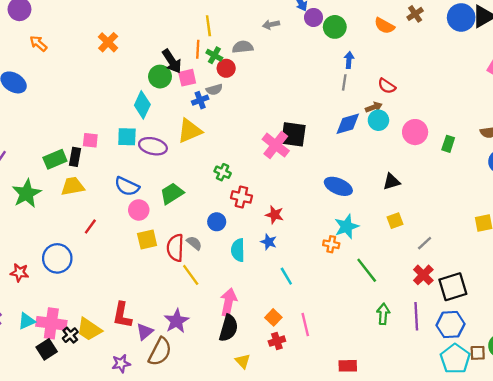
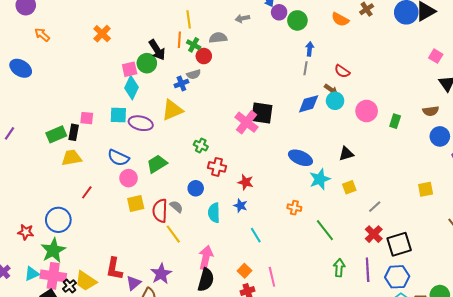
pink square: (187, 78) -> (130, 69), moved
brown arrow: (374, 107) -> (331, 90), turned 56
green star: (27, 193) -> (53, 250), moved
cyan star: (347, 227) -> (320, 179), moved

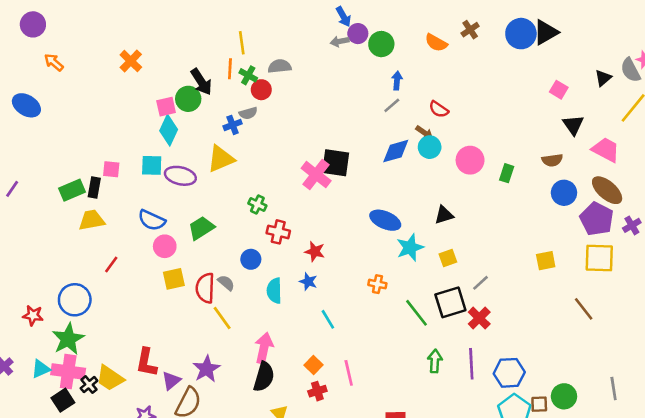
gray arrow: (242, 18) -> (340, 41), moved
gray line: (306, 68) -> (392, 105), turned 40
black square: (399, 244) -> (450, 302), moved

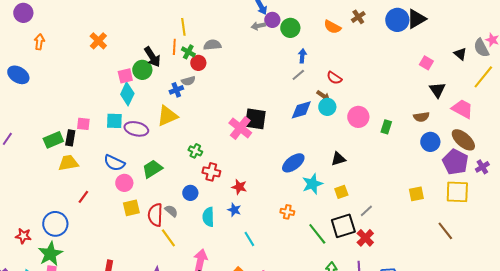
orange arrow: (54, 62) -> (39, 42), turned 56
black triangle: (603, 78) -> (460, 54), turned -40
blue ellipse: (385, 220) -> (293, 163), turned -60

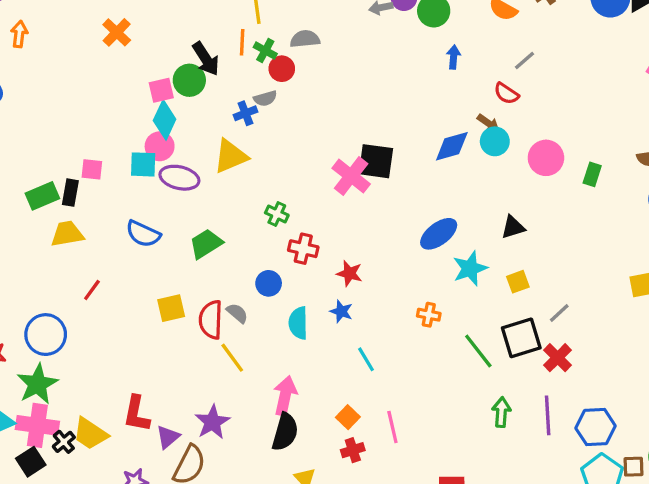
gray line: (298, 75) -> (525, 60), moved
pink circle: (124, 183) -> (160, 146), moved

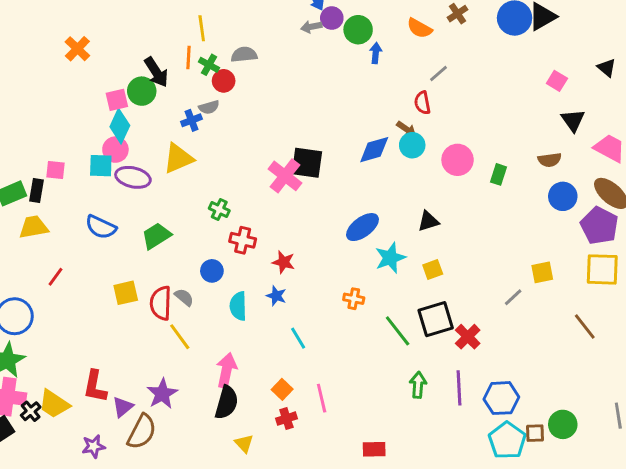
blue arrow: (454, 57) -> (376, 53), moved
red semicircle: (506, 93) -> (422, 103), turned 45
gray line: (559, 313) -> (513, 297), moved

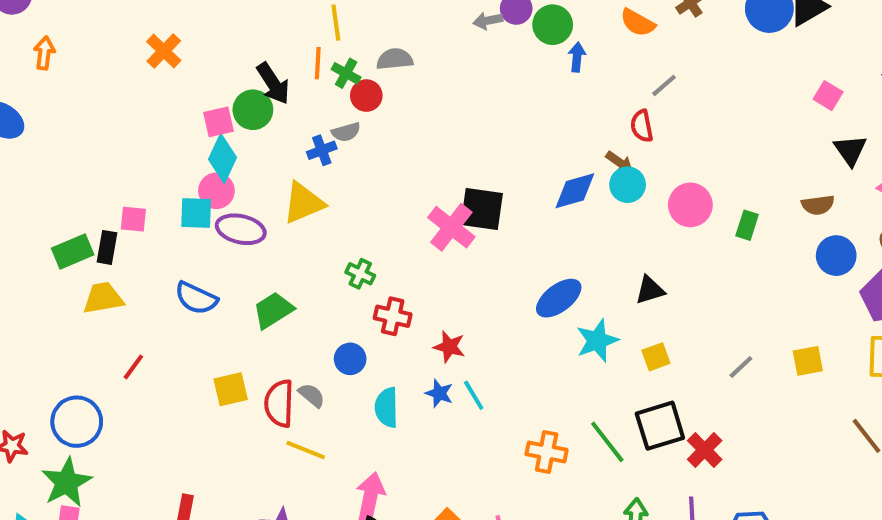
gray line: (513, 297) -> (741, 367), moved
orange cross: (354, 299) -> (547, 452), moved, size x1.4
yellow line: (180, 337) -> (306, 450), turned -32
cyan line: (298, 338) -> (474, 395), moved

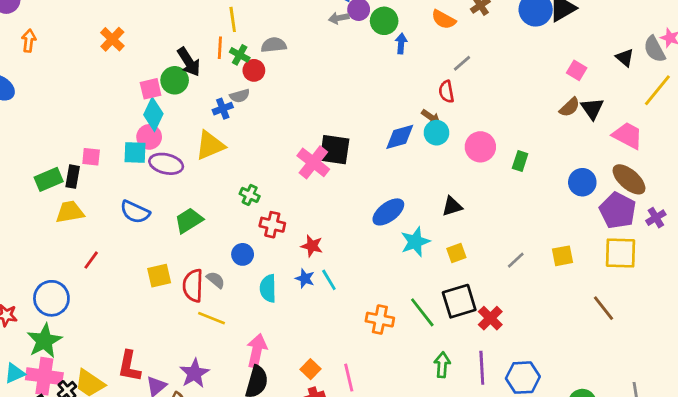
brown semicircle: (818, 205) -> (570, 107), moved, turned -35

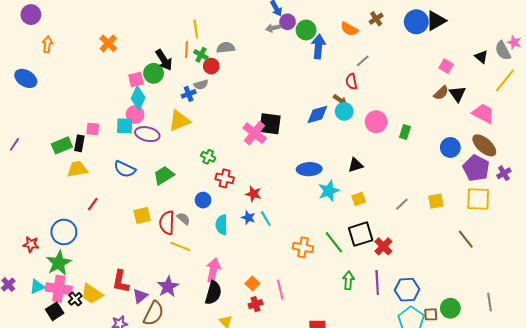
blue arrow: (401, 43) -> (318, 46), size x1.6
blue ellipse: (388, 212) -> (309, 169), turned 35

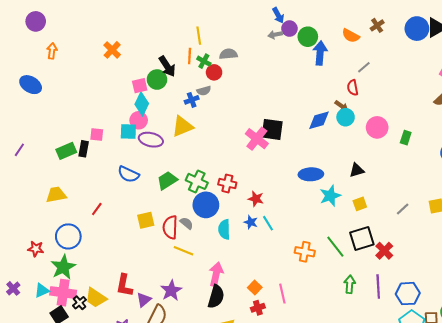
green cross: (208, 157) -> (197, 181), moved, size x1.5
yellow trapezoid: (77, 169) -> (56, 195), moved
blue circle: (203, 200) -> (206, 205), size x1.6

